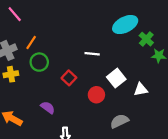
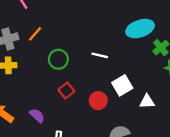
green circle: (39, 62) -> (58, 59), moved
red square: (69, 78) -> (66, 91), moved
purple semicircle: (48, 107) -> (37, 116), moved

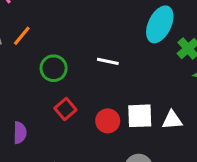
cyan ellipse: (140, 29) -> (160, 24), turned -44
white square: (122, 85) -> (140, 116), moved, turned 30
purple semicircle: (37, 116) -> (20, 133), moved, turned 49

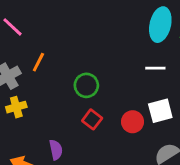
white line: (108, 61) -> (155, 68), moved
green circle: (54, 68) -> (86, 85), moved

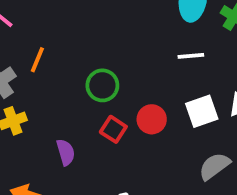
red circle: (133, 122) -> (152, 119), moved
purple semicircle: (56, 150) -> (66, 152), moved

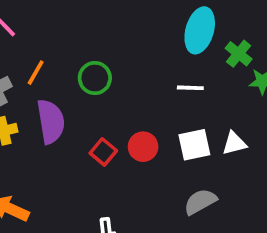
green circle: (102, 85) -> (95, 78), moved
purple semicircle: (66, 152) -> (51, 121), moved, size x1.6

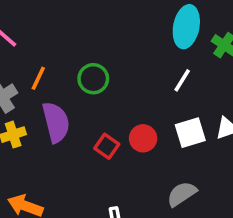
white line: (190, 88) -> (182, 80), turned -55
gray semicircle: (200, 202) -> (182, 194), moved

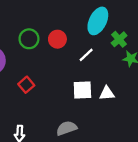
red circle: (143, 138) -> (57, 39), moved

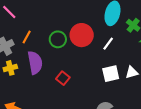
red circle: (57, 39) -> (82, 35), size x1.5

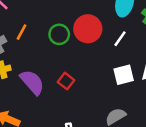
purple semicircle: (35, 63) -> (32, 82), moved, turned -30

